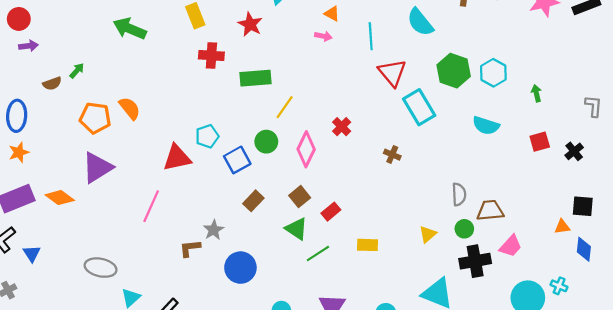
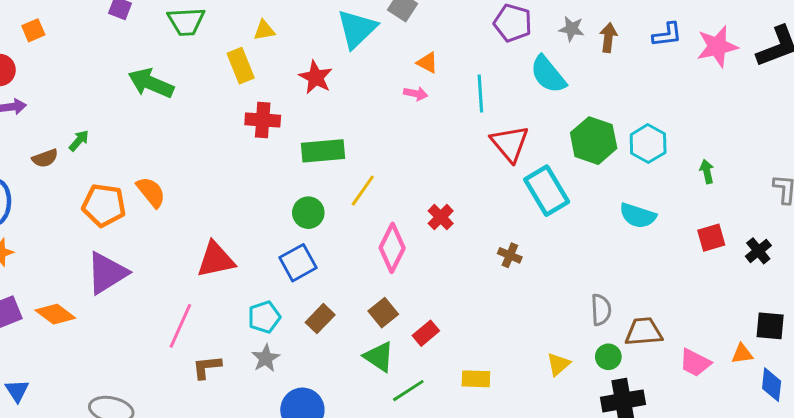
cyan pentagon: (207, 136) -> (264, 317), moved
green circle: (266, 142) -> (308, 213), moved
pink trapezoid: (511, 246) -> (695, 363), moved, turned 75
brown L-shape: (190, 248) -> (207, 367), moved

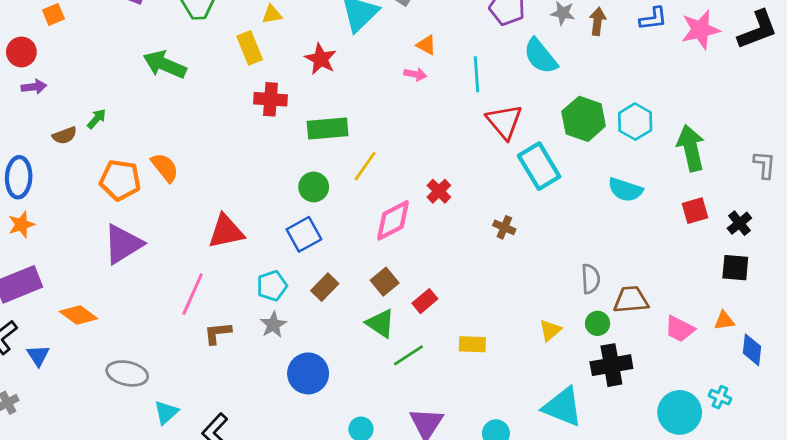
green arrow: (707, 171) -> (691, 148), size x2.0
pink diamond: (392, 248) -> (393, 220), turned 36
orange diamond: (55, 314) -> (78, 315), moved
black square: (770, 326) -> (735, 268), moved

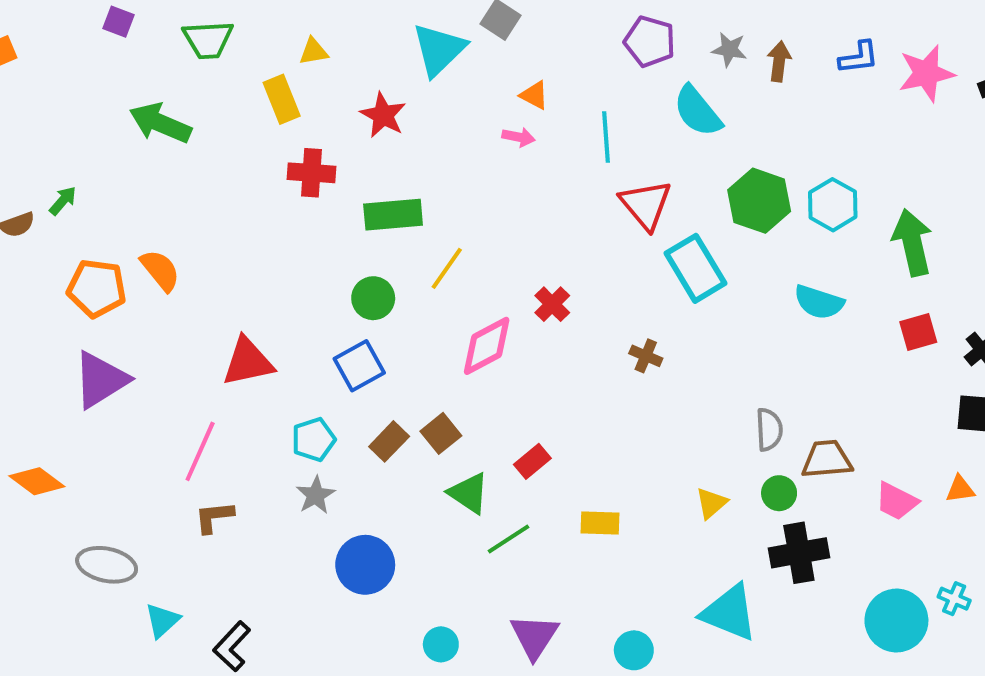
brown square: (385, 282) -> (441, 433), moved
brown L-shape: (218, 333) -> (214, 517), moved

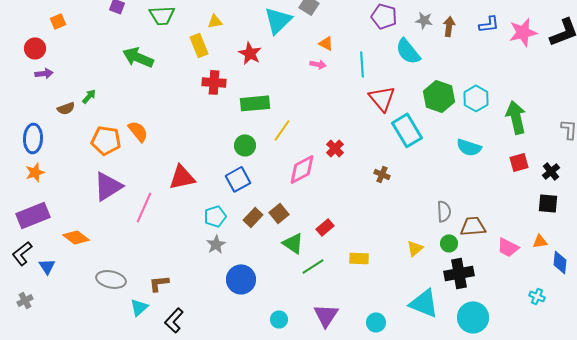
pink line: (200, 451) -> (144, 207), moved
brown L-shape: (214, 517) -> (159, 283), moved
cyan circle: (896, 621) -> (473, 317), moved

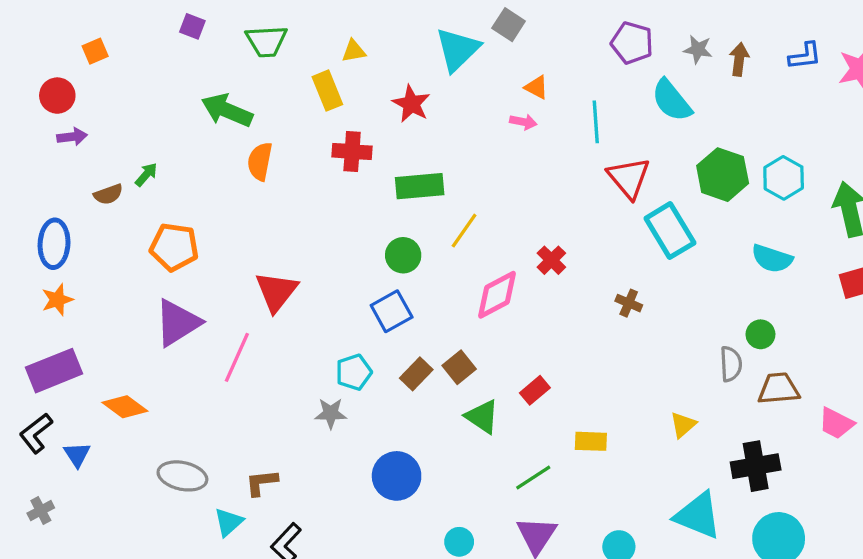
orange semicircle: (138, 131) -> (260, 161), moved, turned -130
red triangle: (182, 177) -> (276, 291), moved, turned -40
green circle: (449, 243) -> (760, 334), moved
gray star: (216, 244) -> (331, 413), moved, turned 30
green line: (313, 266) -> (533, 478), moved

